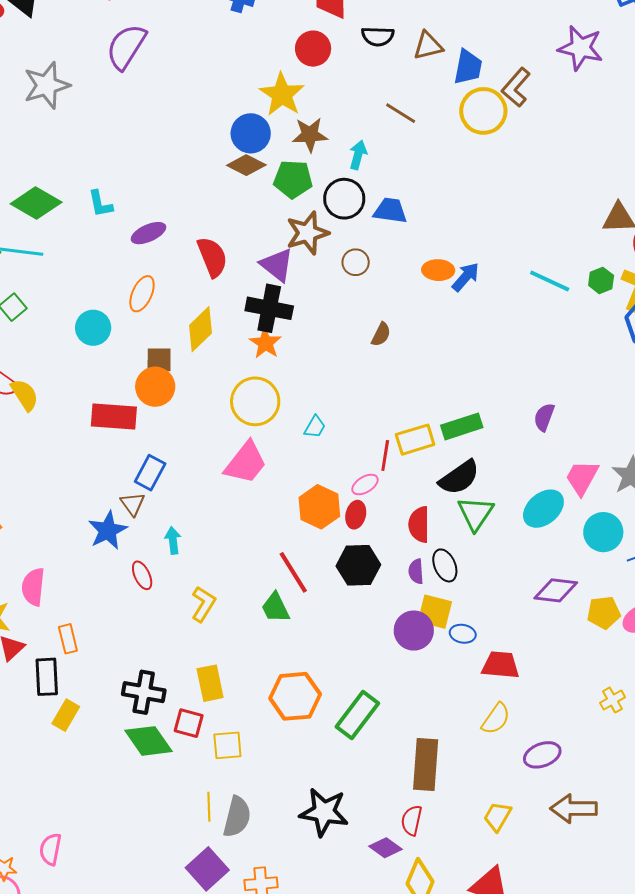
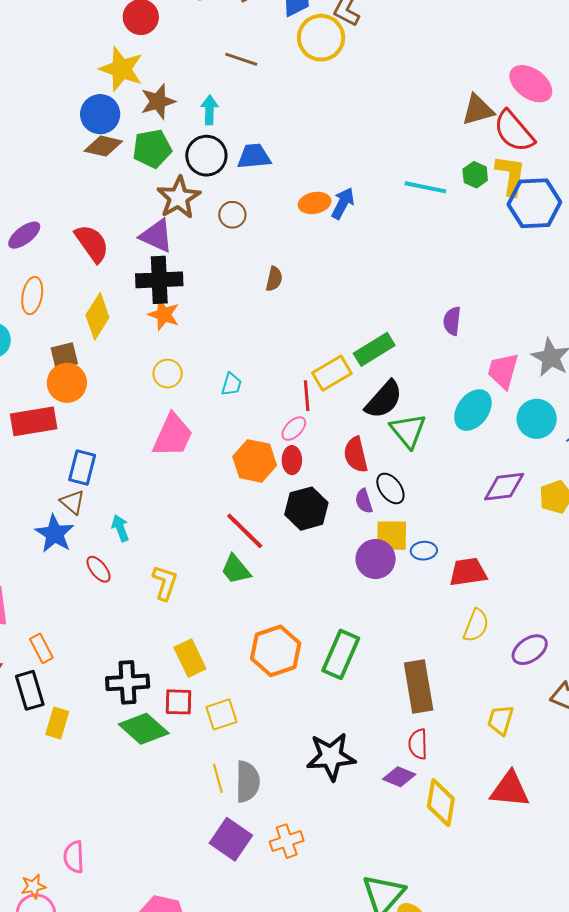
yellow circle: (255, 401) -> (168, 374), size x0.6

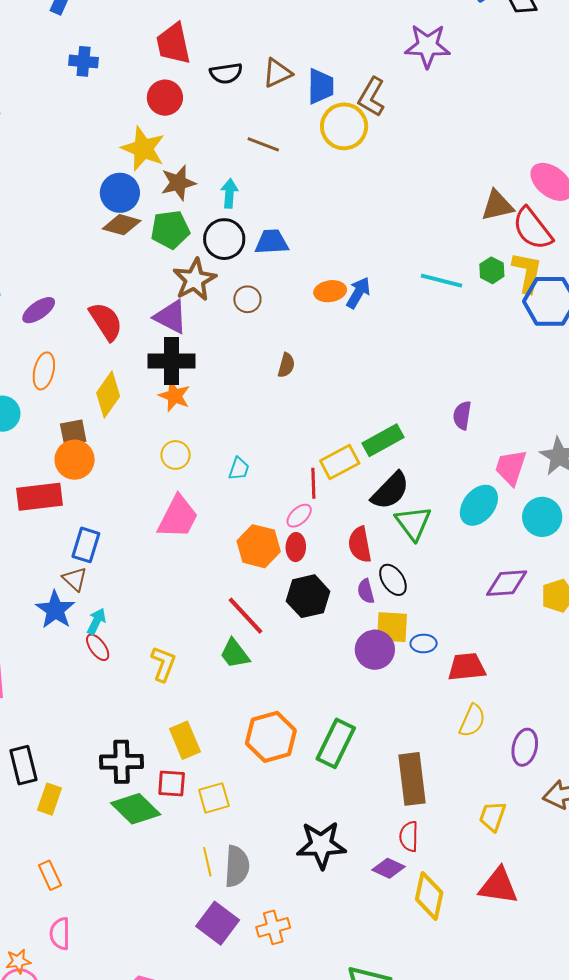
cyan arrow: (120, 528) -> (96, 621), moved, turned 44
orange rectangle: (41, 648) -> (50, 875), moved
purple ellipse: (530, 650) -> (525, 747), turned -45

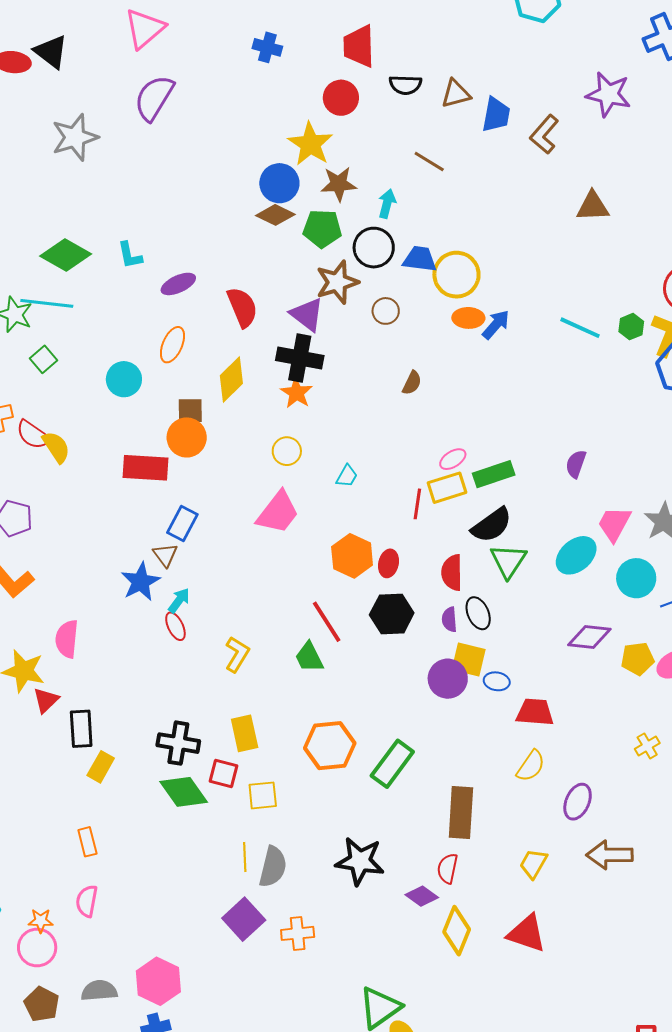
yellow circle: (344, 126) -> (456, 275), moved
brown triangle: (497, 206) -> (593, 206), moved
pink ellipse: (299, 516) -> (453, 459), moved

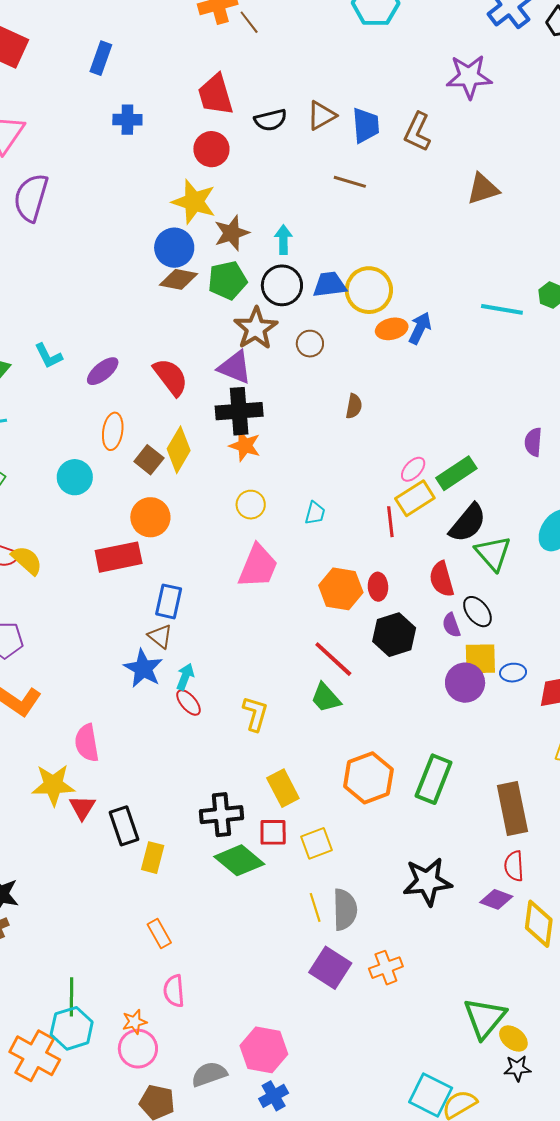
brown line: (429, 161) -> (350, 182), moved
brown square: (190, 411) -> (149, 460), moved, turned -36

